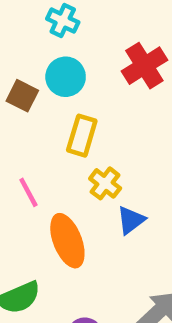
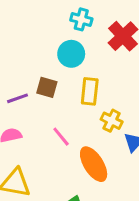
cyan cross: (63, 21) -> (81, 19), moved
brown square: (22, 96) -> (47, 87), moved

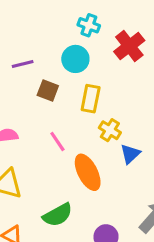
purple line: (17, 98) -> (23, 64), moved

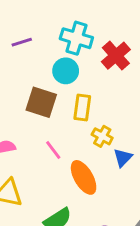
cyan cross: (89, 25) -> (76, 38), size x1.5
purple line: (23, 64) -> (22, 42), moved
brown square: (48, 91) -> (41, 102), size x1.5

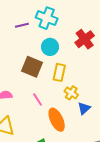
cyan cross: (76, 38) -> (47, 18), moved

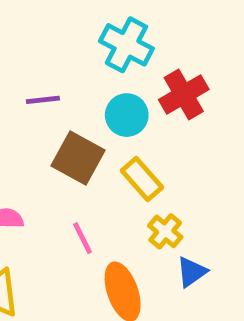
purple line: (22, 25) -> (43, 100), moved
red cross: (85, 39) -> (184, 95), moved
yellow rectangle: (59, 72) -> (142, 179), turned -60

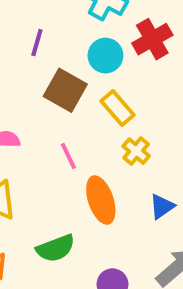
purple line: (43, 100) -> (37, 43), turned -68
blue triangle: (192, 272) -> (162, 206), moved

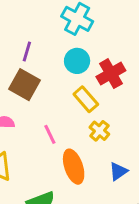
red cross: (152, 39) -> (111, 74), moved
brown square: (65, 90) -> (24, 85), moved

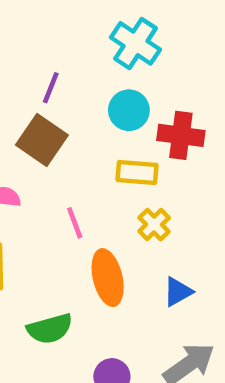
red cross: (111, 74) -> (181, 135), turned 32
yellow rectangle: (86, 99) -> (137, 172), turned -50

